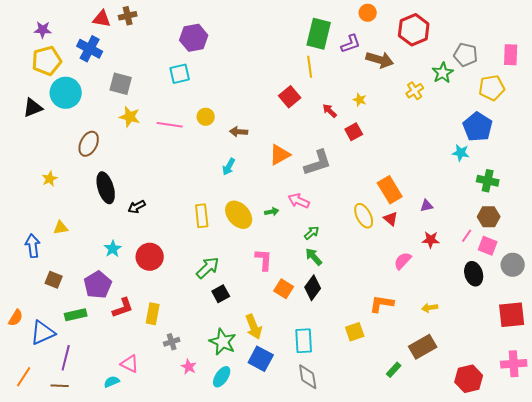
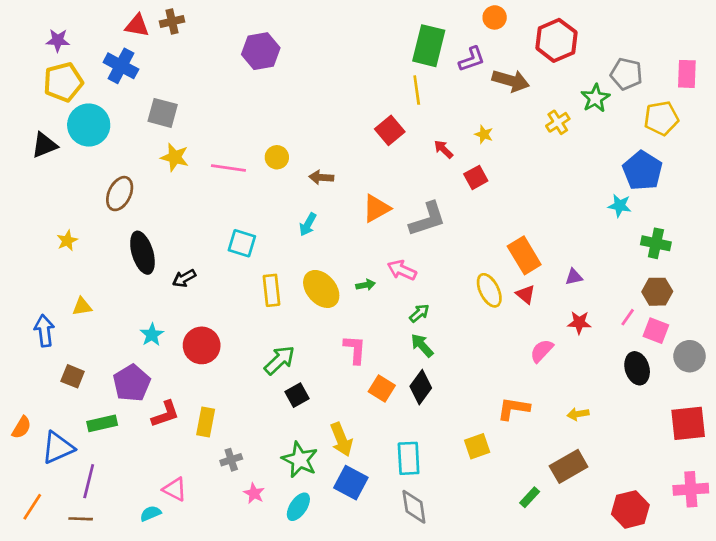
cyan square: (180, 74) -> (242, 243), moved, turned 30

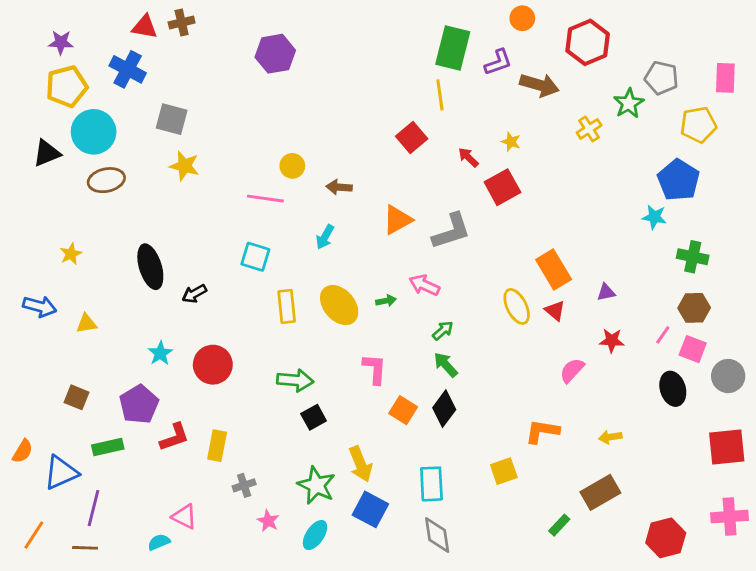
pink line: (228, 168) -> (265, 199), moved
red square: (476, 177) -> (502, 187), size x1.4
brown ellipse: (120, 194) -> (106, 180), moved, turned 52
blue arrow: (44, 331) -> (40, 306), moved, turned 112
green arrow: (280, 360) -> (295, 380), turned 48

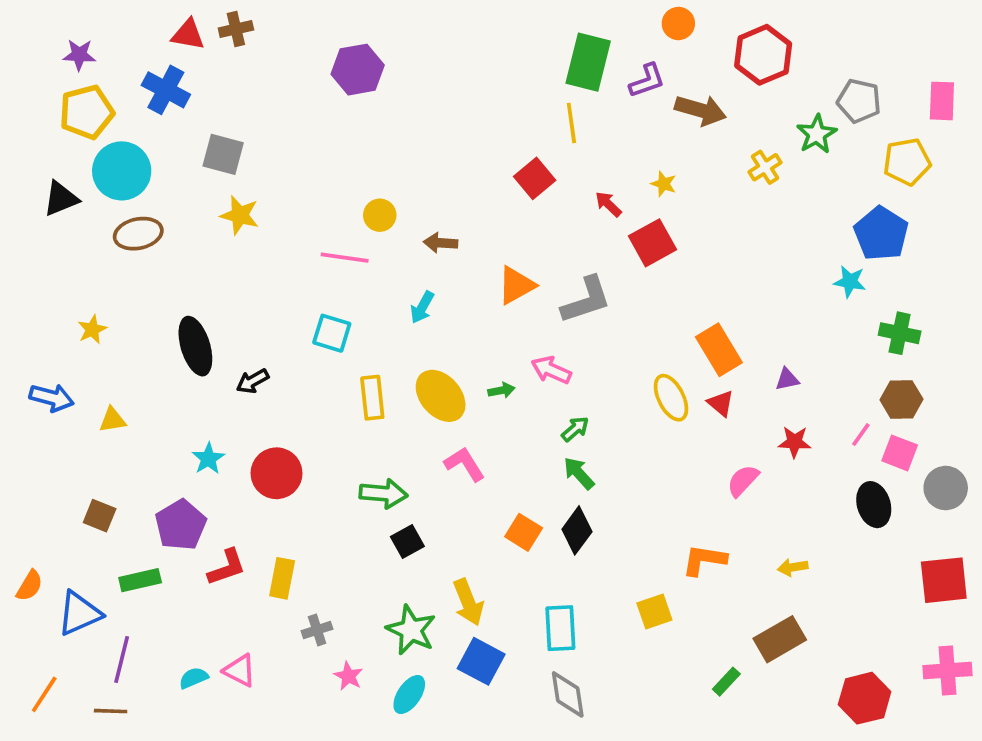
pink L-shape: (375, 369) -> (465, 464), moved, turned -36
cyan semicircle: (159, 542) -> (194, 678), moved

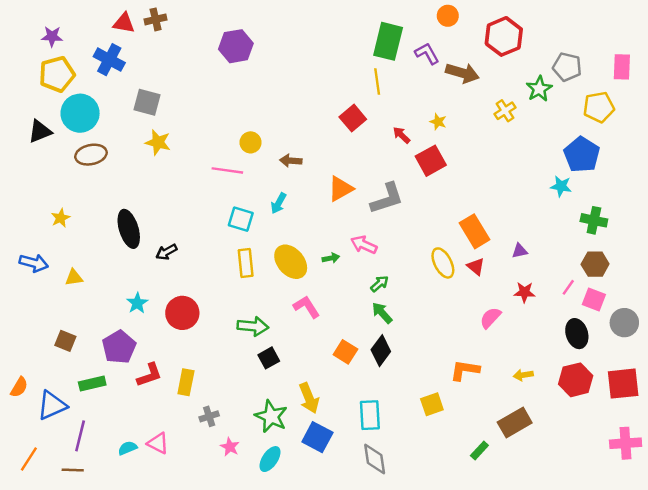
purple L-shape: (647, 81) -> (427, 54), turned -100
cyan square: (332, 333) -> (241, 219), moved
red hexagon: (865, 698) -> (576, 380), moved

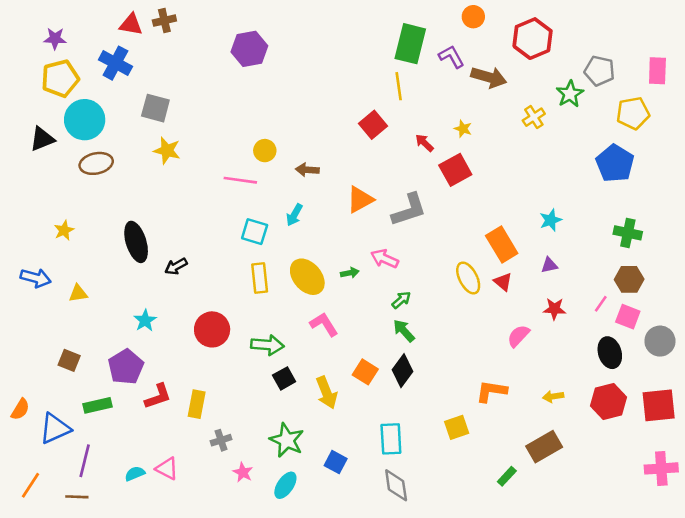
cyan star: (561, 186) -> (551, 220), moved, turned -30
red circle: (182, 313) -> (212, 329), moved
yellow arrow: (309, 398) -> (327, 393), moved
blue square: (317, 437) -> (336, 462), size x0.7

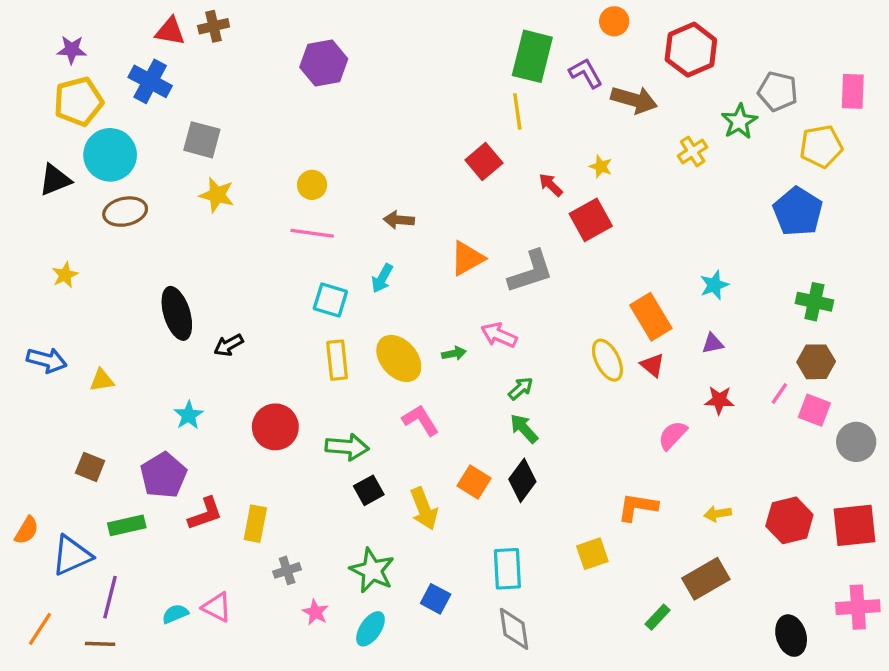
yellow circle: (265, 151) -> (312, 185), moved
yellow star: (64, 230) -> (65, 275), moved
black ellipse: (610, 353) -> (791, 636), moved

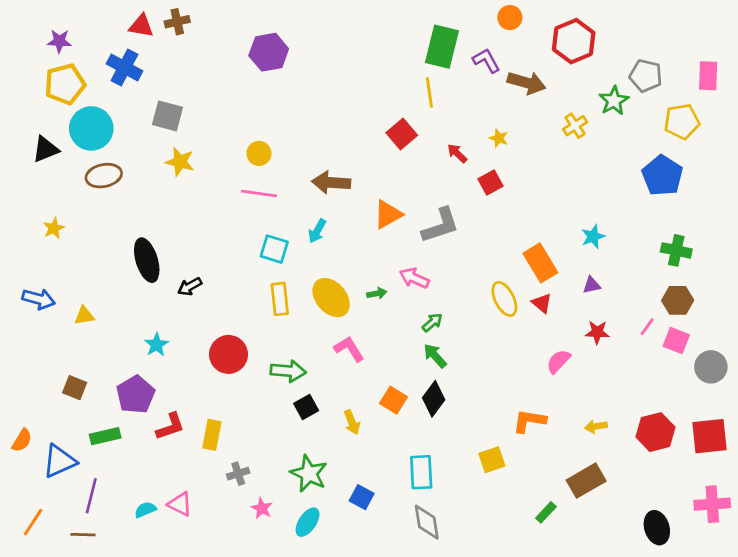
brown arrow: (399, 220) -> (331, 183), size x1.5
red square: (591, 220) -> (490, 183), size x0.7
yellow arrow: (424, 509) -> (352, 422), size x0.7

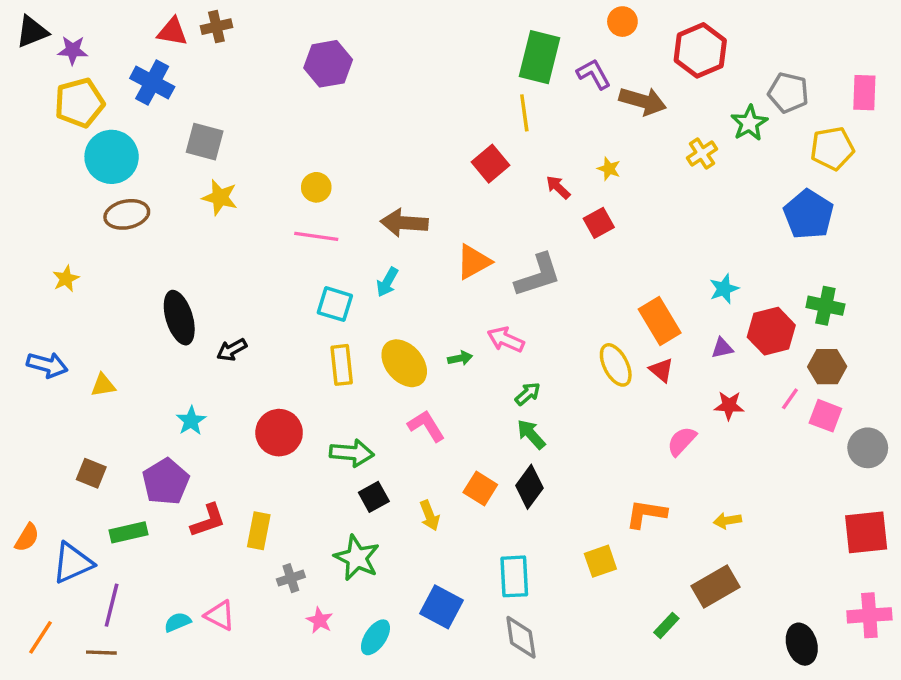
black triangle: (46, 149) -> (32, 32), moved
red hexagon: (655, 432) -> (771, 331), moved
green star: (309, 474) -> (357, 558), moved
blue square: (362, 497) -> (441, 607), size x1.4

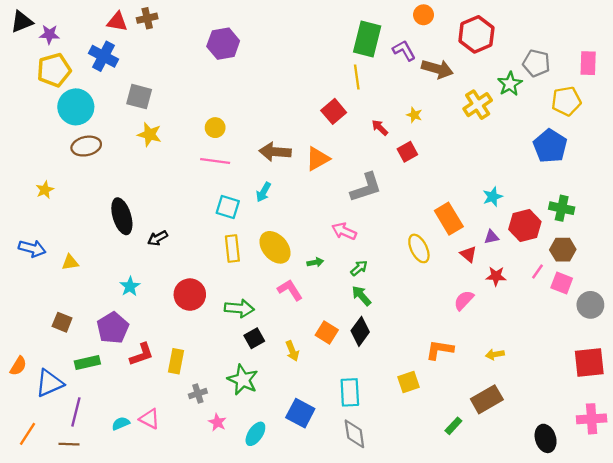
yellow cross: (702, 153) -> (478, 105), size x1.4
orange triangle: (474, 262) -> (318, 159), moved
green arrow: (460, 358) -> (315, 262), moved
red triangle: (661, 370) -> (468, 254), moved

